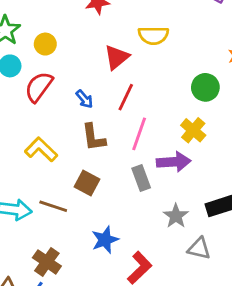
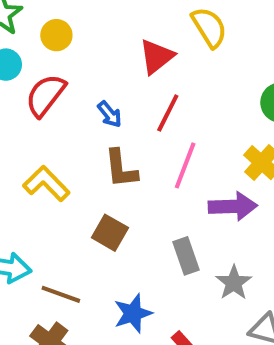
yellow semicircle: (153, 35) -> (209, 27), turned -124
gray rectangle: (141, 178) -> (186, 256), moved
brown line: (53, 206) -> (61, 294), moved

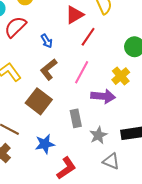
red line: (168, 113) -> (88, 37), moved
brown L-shape: (121, 169) -> (49, 69), turned 50
brown square: (110, 233) -> (39, 101), size x1.4

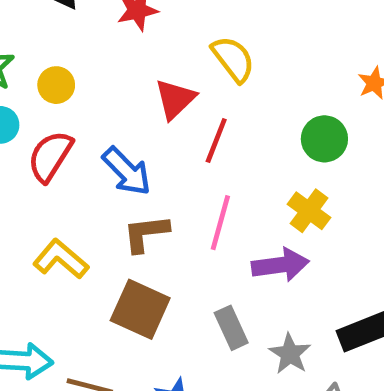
blue arrow: (47, 41) -> (127, 171), size x1.6
brown L-shape: (49, 69) -> (146, 233), turned 45

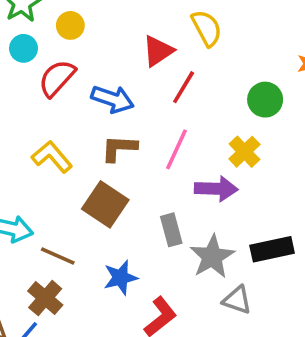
blue arrow: (127, 171) -> (113, 99), turned -36
gray star: (290, 354) -> (212, 257), size x1.4

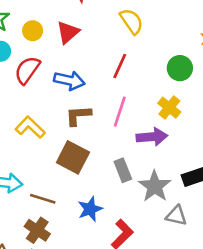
red triangle: (158, 51) -> (68, 32), moved

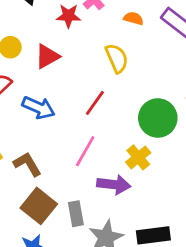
green circle: (180, 68) -> (158, 118), size x1.4
brown L-shape: (78, 115) -> (27, 164), moved, turned 52
brown square: (73, 157) -> (39, 206), moved

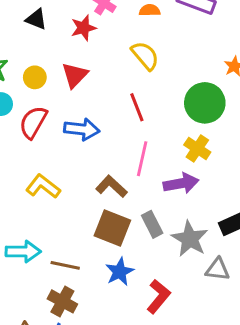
red line: (95, 103) -> (137, 107), turned -40
brown L-shape: (27, 164) -> (111, 186), moved

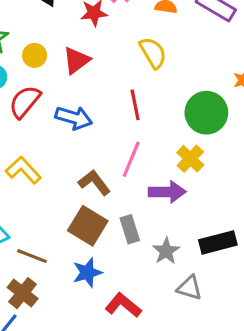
gray star: (190, 239) -> (166, 251), size x0.7
red L-shape: (159, 296) -> (123, 305), turned -100

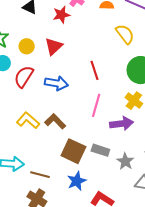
yellow semicircle: (153, 53) -> (125, 34), moved
brown L-shape: (94, 183) -> (55, 121), moved
gray rectangle: (130, 229) -> (100, 150), turned -48

